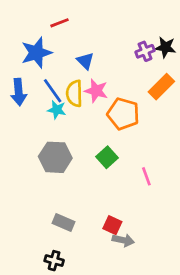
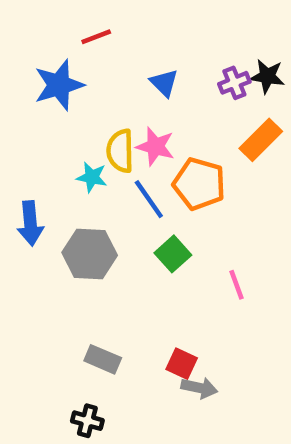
blue triangle: (85, 61) -> (164, 83), moved
blue line: (53, 91) -> (149, 199), moved
blue arrow: (19, 92) -> (30, 223), moved

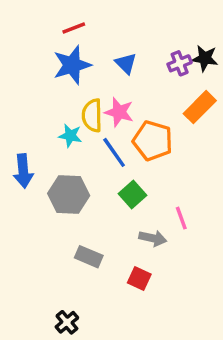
blue star: (59, 85) -> (72, 65), moved
gray rectangle: (103, 359) -> (89, 257), moved
gray arrow: (199, 388) -> (153, 238), moved
black cross: (87, 421) -> (67, 322), turned 35

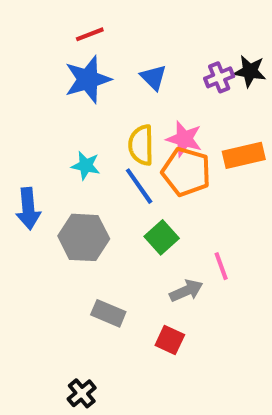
orange rectangle: (200, 107) -> (244, 155), moved, turned 32
pink star: (119, 112) -> (184, 139), moved
yellow semicircle: (92, 115) -> (141, 145), moved
gray arrow: (153, 238) -> (186, 291), turned -36

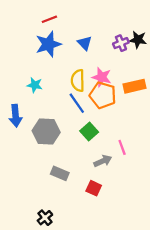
cyan star: (86, 166) -> (35, 85), moved

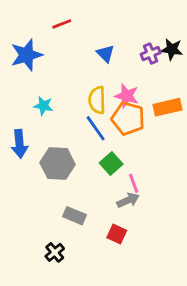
blue star: (48, 44) -> (27, 55), moved
pink line: (122, 147) -> (134, 183), moved
black cross: (45, 218) -> (55, 252), moved

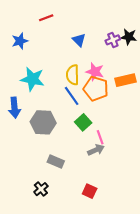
blue star: (27, 55) -> (20, 41), size x0.7
cyan star: (43, 106) -> (32, 79), size x1.6
red square: (117, 234) -> (90, 191), moved

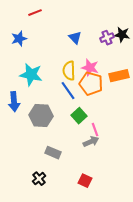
red line: (46, 18) -> (35, 13), moved

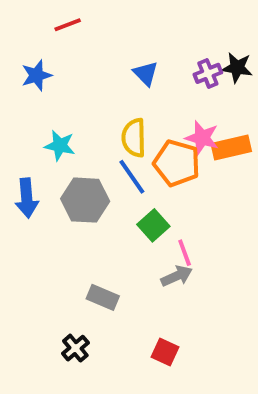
pink star: (90, 68) -> (202, 138), moved
cyan star: (31, 75) -> (60, 146), size x0.7
gray hexagon: (41, 116) -> (85, 200), moved

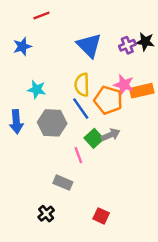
blue triangle: (146, 73) -> (89, 45), size x1.6
pink line: (185, 253) -> (78, 155), moved
gray arrow: (177, 276) -> (111, 135), moved

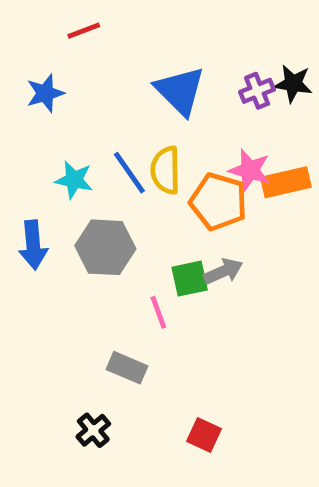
blue line: (81, 109) -> (129, 173), moved
green square: (94, 138) -> (190, 279), turned 30

